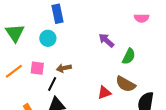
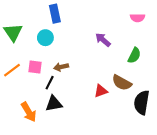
green semicircle: (129, 56) -> (134, 55), moved

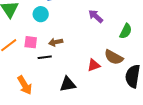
black line: (50, 83) -> (45, 57), turned 56
black triangle: (54, 104) -> (68, 84), moved

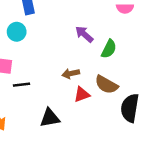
green semicircle: (126, 31) -> (109, 49), moved
brown arrow: (56, 42) -> (71, 74), moved

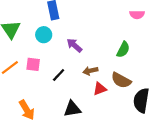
purple arrow: (84, 34) -> (74, 45), moved
black line: (22, 85) -> (59, 75), moved, turned -40

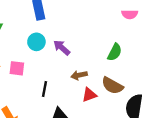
cyan circle: (44, 35) -> (36, 42), moved
black line: (59, 75) -> (44, 89), moved, turned -32

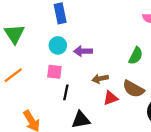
purple arrow: (62, 48) -> (83, 51), turned -42
pink square: (17, 68) -> (54, 72), moved

